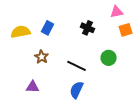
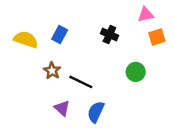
yellow semicircle: (21, 32) -> (26, 39), turned 30
black line: (77, 66) -> (81, 82), moved
purple triangle: (33, 87) -> (62, 108), moved, turned 40

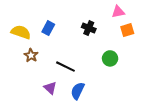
brown star: (52, 71) -> (31, 55), moved

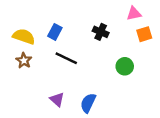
brown star: (31, 55) -> (24, 61), moved
black line: (65, 67) -> (66, 58), moved

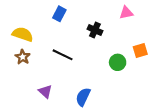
blue rectangle: (55, 32) -> (59, 14), moved
orange square: (144, 34) -> (140, 50), moved
purple triangle: (57, 100) -> (45, 91), moved

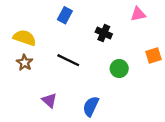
green circle: (118, 62) -> (119, 69), moved

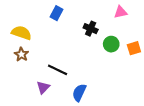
black line: (68, 60) -> (58, 70), moved
green circle: (119, 69) -> (111, 44), moved
purple triangle: (49, 100) -> (43, 87), turned 32

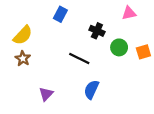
yellow semicircle: (21, 33) -> (23, 35), turned 114
black line: (58, 70) -> (79, 58), moved
blue semicircle: (79, 93) -> (91, 89), moved

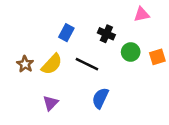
blue rectangle: (60, 14) -> (66, 33), moved
yellow semicircle: (23, 35) -> (52, 64), moved

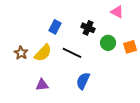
pink triangle: (142, 14) -> (117, 12), turned 40
purple triangle: (51, 103) -> (42, 85), turned 40

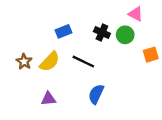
blue rectangle: (55, 27) -> (64, 31), turned 40
green circle: (108, 43) -> (125, 35), moved

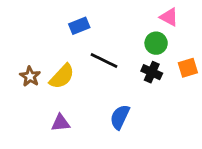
blue rectangle: (64, 31) -> (79, 26), moved
black cross: (102, 33) -> (152, 72), moved
black line: (83, 62) -> (104, 61), moved

